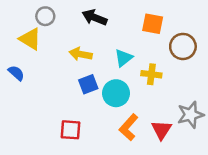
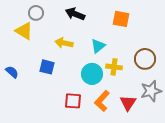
brown circle: (183, 46) -> (145, 59), moved
blue semicircle: (16, 73) -> (12, 72), moved
yellow cross: (151, 74) -> (114, 67), moved
blue square: (88, 84) -> (47, 67), moved, turned 35
red square: (71, 130) -> (73, 101), moved

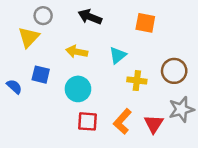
yellow triangle: (24, 31) -> (29, 37), turned 42
blue square: (47, 67) -> (41, 75), moved
cyan circle: (92, 74) -> (78, 89), moved

